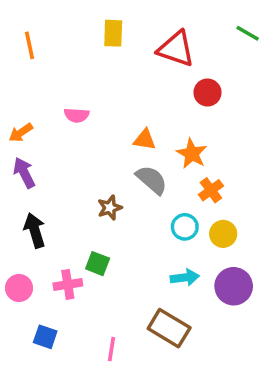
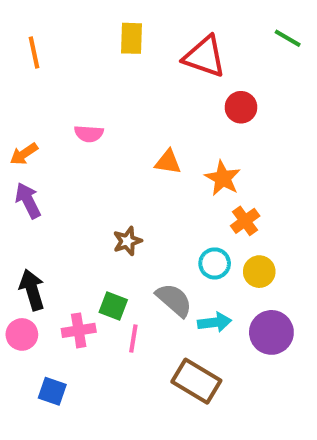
gray semicircle: (152, 180) -> (174, 300), moved
black arrow: (35, 230) -> (32, 290), moved
pink line: (111, 349) -> (133, 339), moved

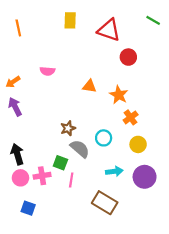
cyan circle: (215, 263) -> (104, 138), moved
gray semicircle: (174, 300) -> (80, 149), moved
pink circle: (22, 334) -> (20, 178), moved

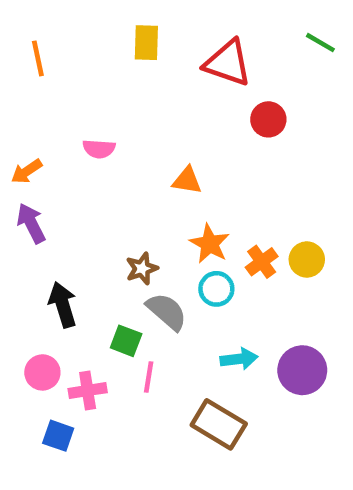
orange star: (119, 95) -> (210, 244), moved
orange cross: (131, 117) -> (262, 262), moved
yellow circle: (138, 144) -> (307, 260), moved
black arrow: (17, 154) -> (63, 305), moved
pink cross: (42, 176) -> (88, 391), moved

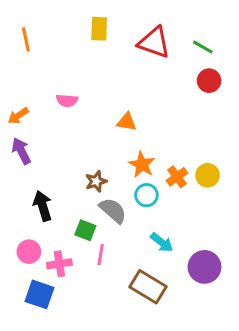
green line: (320, 43) -> (203, 47), moved
red circle: (268, 119) -> (209, 81), moved
cyan arrow: (239, 359) -> (162, 242), turned 45
purple circle: (302, 370) -> (204, 267), moved
blue square: (58, 436) -> (40, 294), size x1.4

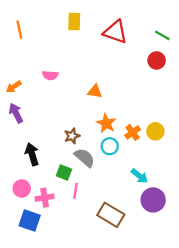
green line: (203, 47) -> (162, 35), moved
cyan arrow: (162, 242) -> (139, 176), moved

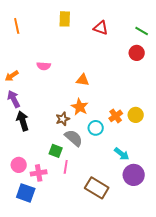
red triangle: (115, 32) -> (101, 28), size x0.7
orange star: (106, 123) -> (80, 107), moved
black arrow: (32, 154) -> (23, 121), moved

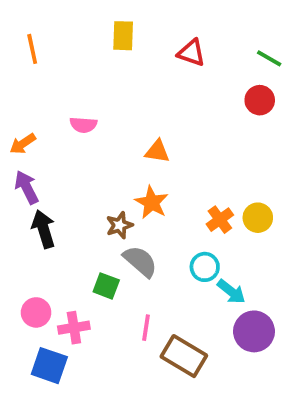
cyan circle: (96, 128) -> (205, 267), moved
pink line: (66, 167) -> (146, 328), moved

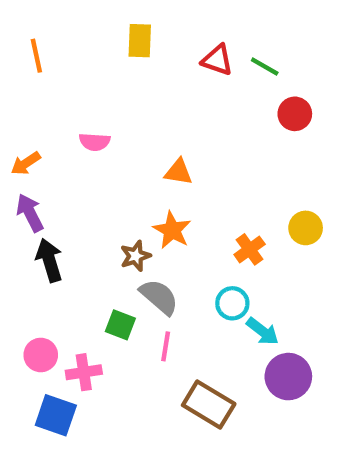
green line: (269, 58) -> (265, 66), moved
yellow circle: (258, 218) -> (306, 228), moved
pink line: (146, 328) -> (166, 346), moved

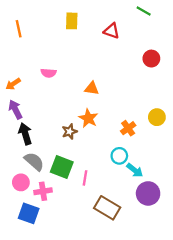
green line: (265, 66) -> (144, 11), moved
gray semicircle: (159, 297) -> (34, 161), moved
green square: (120, 325) -> (62, 167), size x1.5

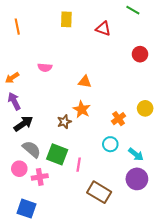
black arrow: (25, 134) -> (23, 124), turned 72
cyan arrow: (135, 170) -> (136, 154), moved
blue square: (29, 213) -> (26, 209), moved

